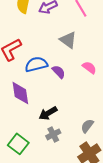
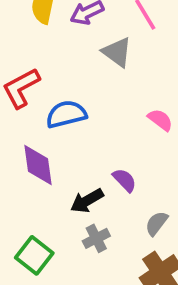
gray triangle: (68, 40) -> (117, 52), moved
purple semicircle: (59, 72) -> (125, 180), moved

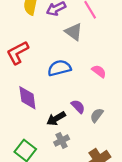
blue semicircle: (66, 114) -> (59, 68), moved
gray semicircle: (157, 223) -> (97, 115), moved

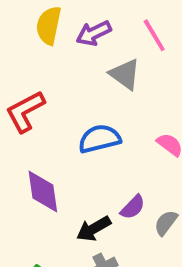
purple semicircle: (78, 106) -> (133, 207), turned 88

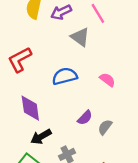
black arrow: (94, 229) -> (41, 137), moved

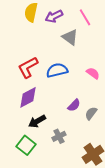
red L-shape: (20, 60) -> (28, 67), moved
purple diamond: (30, 108) -> (28, 97), turned 70

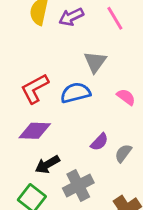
gray triangle: (70, 37) -> (95, 62), moved, turned 30
purple diamond: (28, 97) -> (35, 131), turned 30
gray cross: (59, 136) -> (78, 186), size x1.5

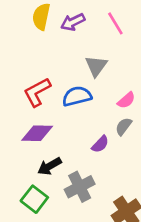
pink semicircle: (126, 97) -> (126, 100), turned 102
gray semicircle: (123, 153) -> (124, 126), moved

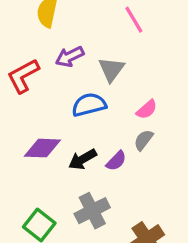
purple arrow: (73, 22) -> (70, 57), moved
red L-shape: (37, 92) -> (23, 76), moved
black arrow: (49, 166) -> (83, 159), moved

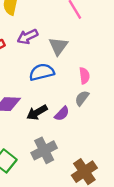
pink semicircle: (147, 110) -> (84, 76), turned -56

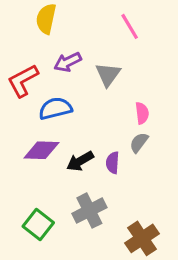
blue semicircle: (42, 72) -> (55, 108), moved
purple semicircle: (62, 114) -> (113, 163), turned 140

